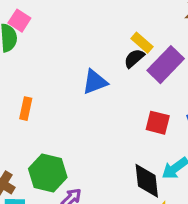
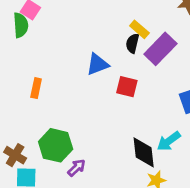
black semicircle: (134, 58) -> (132, 43), turned -36
red square: (158, 123) -> (127, 87), moved

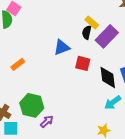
orange rectangle: (36, 88) -> (18, 64), turned 40
black diamond: (144, 152) -> (108, 77), moved

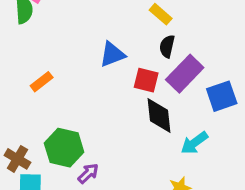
black semicircle: (87, 32) -> (167, 46), moved
purple rectangle: (107, 36) -> (185, 74), moved
black diamond: (108, 77) -> (159, 115), moved

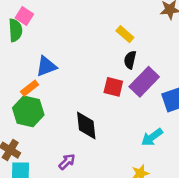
blue triangle: (112, 54) -> (46, 66), moved
black diamond: (159, 115) -> (86, 126), moved
green hexagon: (64, 148) -> (28, 111), moved

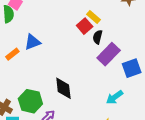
red square: (113, 87) -> (85, 26), moved, turned 35
orange rectangle: (30, 88) -> (12, 54), moved
green hexagon: (28, 111) -> (30, 101), moved

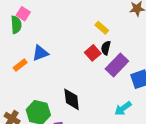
red square: (85, 26) -> (93, 53), moved

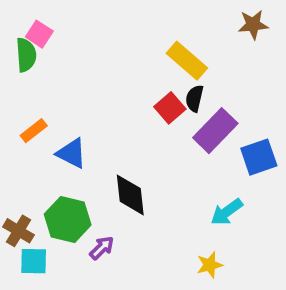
yellow rectangle: (102, 28) -> (187, 61), size x1.5
blue triangle: (40, 53) -> (71, 153), moved, turned 48

